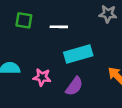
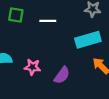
cyan rectangle: (78, 54) -> (88, 40), moved

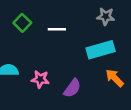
green square: (16, 15) -> (22, 23), turned 35

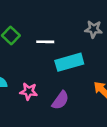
cyan rectangle: (101, 50) -> (69, 62), moved

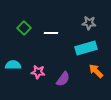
cyan rectangle: (69, 62) -> (86, 48), moved

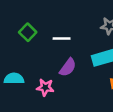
purple semicircle: (63, 79) -> (68, 67), moved

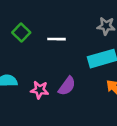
purple semicircle: (68, 67) -> (67, 86), moved

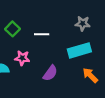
pink star: (40, 90) -> (22, 58), moved

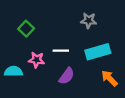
gray star: (83, 23) -> (89, 21), moved
white line: (42, 34) -> (61, 51), moved

